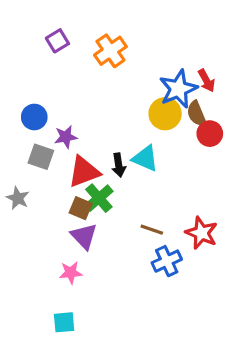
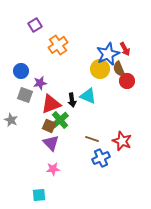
orange cross: (110, 51) -> (58, 45), moved
pink star: (71, 273) -> (53, 169), moved

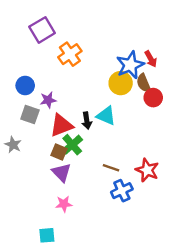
purple square: (35, 25) -> (42, 30), size x1.5

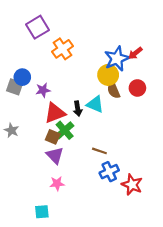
red arrow: (151, 59) -> (135, 53), turned 80
brown semicircle: (144, 83) -> (114, 90), moved
gray square: (30, 115) -> (15, 87), moved
red star: (147, 170) -> (132, 185), moved

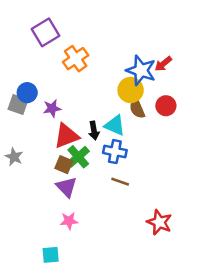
blue star: (117, 59) -> (141, 70), turned -30
blue cross: (109, 172) -> (115, 152), moved, turned 36

